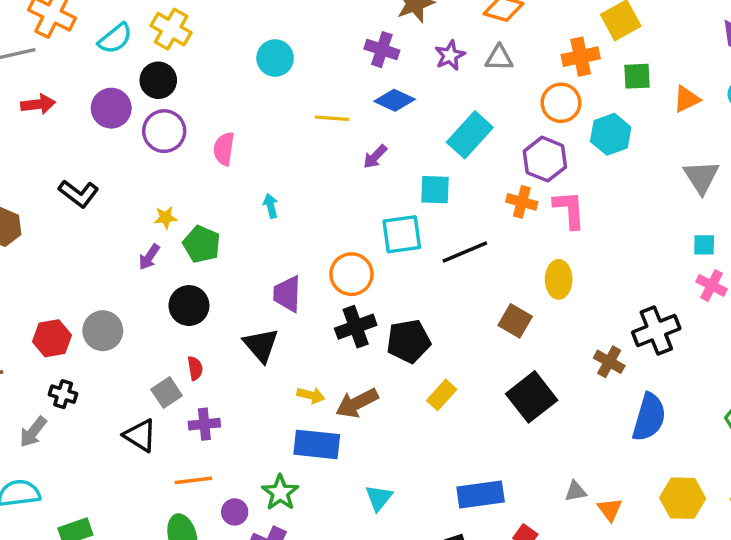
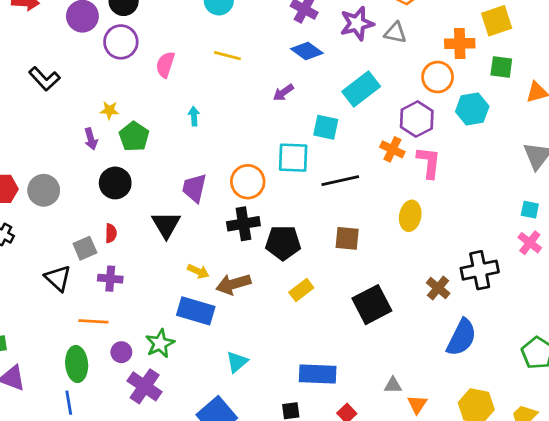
purple star: (450, 55) -> (357, 24), size x1.4
yellow line: (332, 118) -> (227, 56), moved
purple arrow: (149, 257) -> (91, 139), turned -60
brown square: (515, 321) -> (347, 238), moved, turned -35

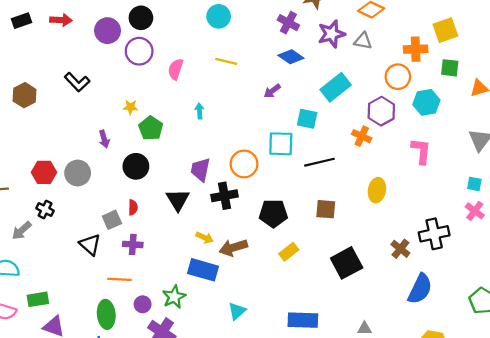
purple arrow: (91, 139) -> (104, 139), moved
pink L-shape: (429, 162) -> (421, 151), moved
black cross: (243, 224) -> (225, 196), moved

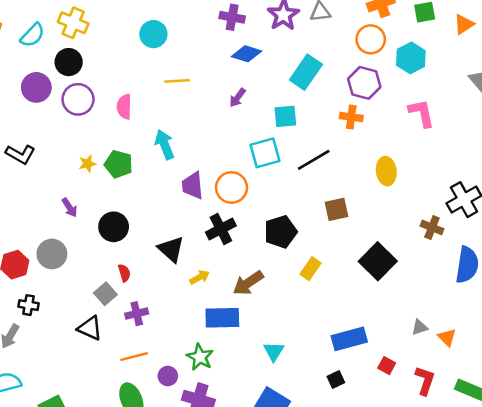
cyan arrow: (199, 111) -> (165, 145), size x1.6
green pentagon: (151, 128) -> (119, 164), moved
purple trapezoid: (200, 170) -> (193, 186), moved
yellow arrow: (205, 238) -> (200, 277), moved, turned -35

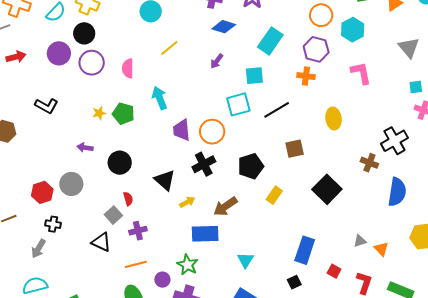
yellow line: (177, 81) -> (169, 48), turned -36
purple arrow: (70, 208) -> (85, 148), turned 133
blue rectangle: (349, 339) -> (305, 250), turned -56

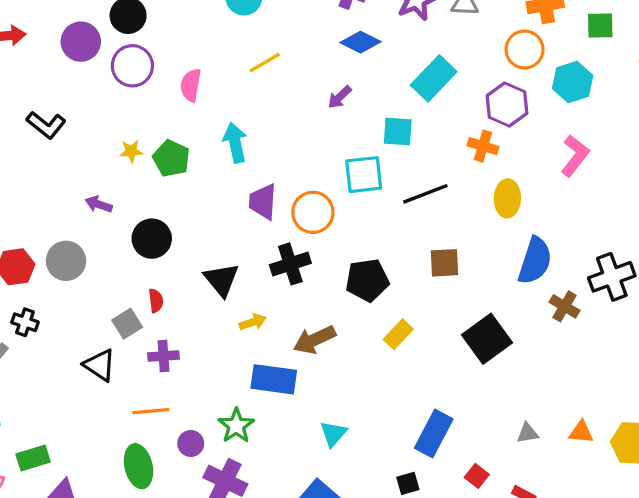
pink L-shape: (361, 73) -> (575, 156), turned 40
yellow ellipse: (334, 118) -> (507, 198), moved
blue semicircle: (397, 192) -> (535, 261), moved
orange triangle: (381, 249) -> (581, 432), moved, turned -49

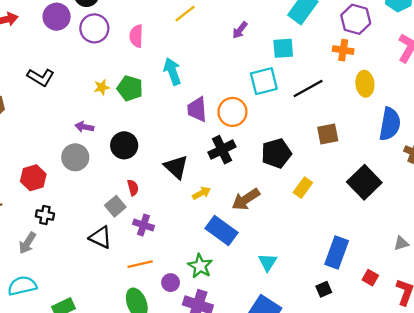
gray circle: (66, 261) -> (75, 157), moved
purple cross: (163, 356) -> (143, 225), turned 30
blue rectangle: (274, 379) -> (221, 230), turned 36

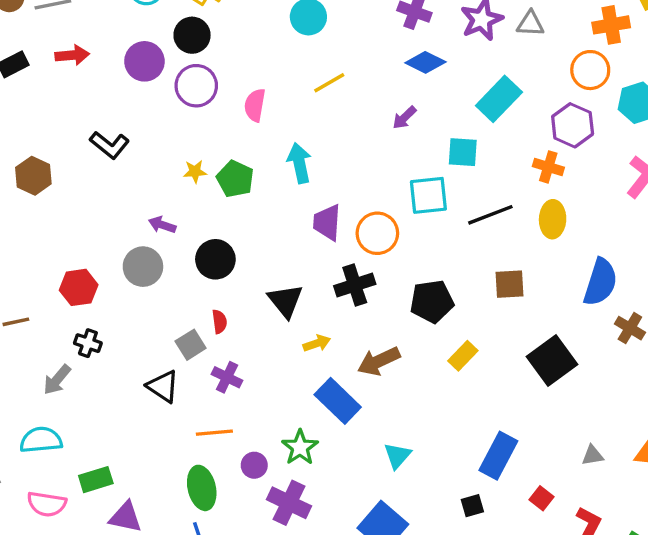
yellow ellipse: (365, 84) -> (553, 219), moved

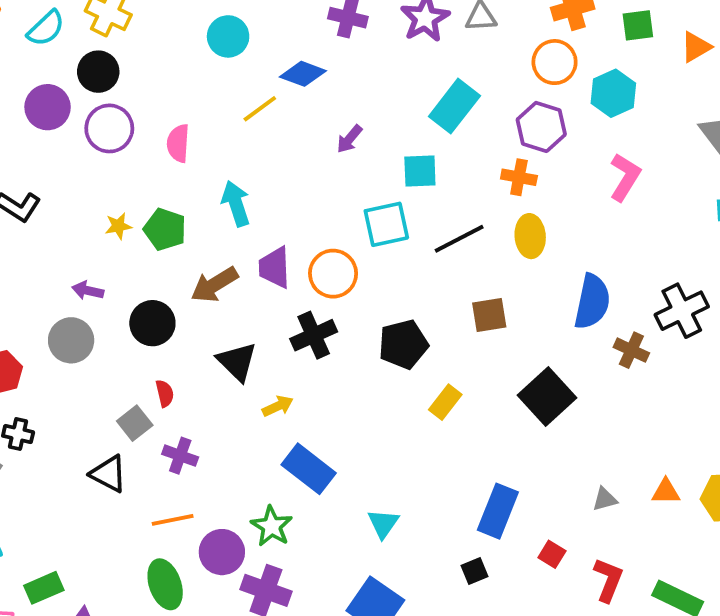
blue diamond: (425, 62) -> (303, 74), moved
brown arrow: (379, 361) -> (214, 285), moved
purple circle: (254, 465) -> (222, 552), size x1.5

